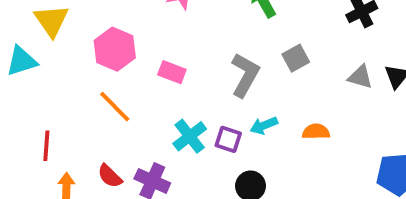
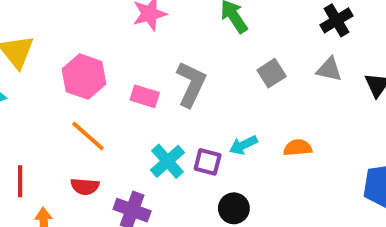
gray L-shape: (245, 75) -> (191, 84), moved
gray triangle: (360, 77) -> (329, 69), moved
red semicircle: (110, 176) -> (85, 186), moved, turned -36

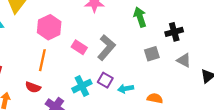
black cross: (337, 20) -> (174, 32), moved
orange line: (88, 136) -> (42, 60), turned 45
purple square: (208, 162) -> (105, 80), moved

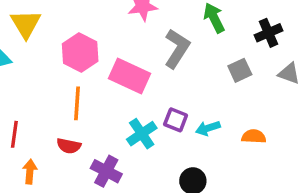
pink rectangle: (79, 47) -> (129, 76), size x1.6
gray L-shape: (106, 48) -> (177, 49), moved

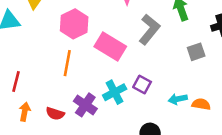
cyan arrow: (208, 128) -> (178, 99), moved
red semicircle: (69, 146) -> (55, 114), moved
purple cross: (106, 171) -> (85, 105), moved

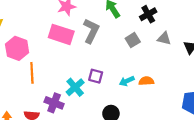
pink hexagon: (74, 24) -> (17, 48), moved
pink rectangle: (110, 46) -> (61, 34), moved

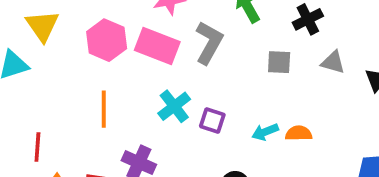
gray square: (133, 40) -> (279, 62), turned 32
pink hexagon: (17, 48) -> (107, 40), moved
cyan cross: (75, 87) -> (174, 106), moved

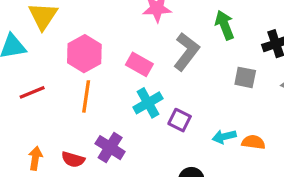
pink hexagon: (107, 40) -> (84, 54), moved
pink rectangle: (157, 46) -> (139, 64), moved, size x0.7
red line: (37, 147) -> (32, 92), moved, turned 55

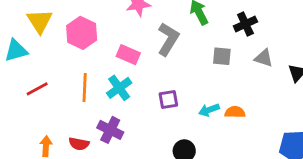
pink hexagon: (84, 54) -> (82, 33), moved
cyan cross: (148, 103) -> (119, 88), moved
purple square: (180, 120) -> (168, 100), turned -30

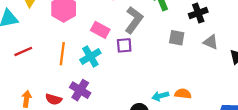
purple square: (168, 100) -> (124, 45), moved
cyan arrow: (209, 110) -> (160, 96), moved
orange semicircle: (235, 112) -> (183, 94), moved

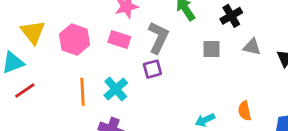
pink rectangle: (100, 30) -> (119, 40), moved
red line: (23, 51) -> (25, 91), moved
orange semicircle: (183, 94) -> (245, 111), moved, turned -98

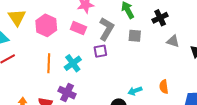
gray square: (212, 49) -> (135, 36), moved

